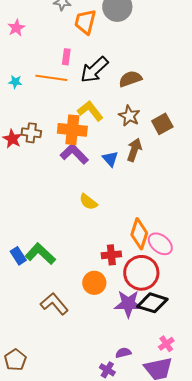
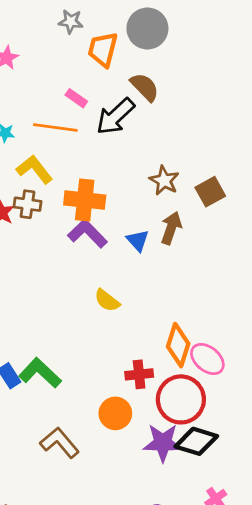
pink rectangle: (66, 57) -> (76, 98), turned -63
brown semicircle: (130, 79) -> (145, 87), moved, turned 65
yellow L-shape: (90, 111) -> (34, 169), moved

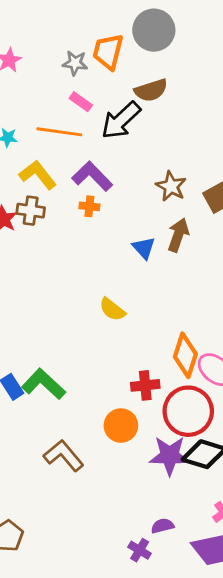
gray star: (71, 22) -> (75, 63), moved
brown semicircle: (145, 87) -> (151, 90), turned 116
orange cross: (85, 200) -> (89, 206), size x0.5
purple L-shape: (87, 233) -> (92, 176), moved

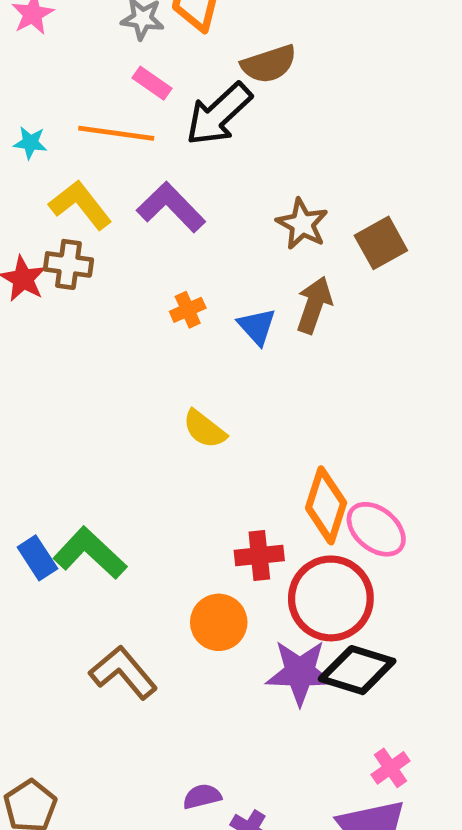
orange cross: (89, 206) -> (188, 310), moved, turned -30
purple semicircle: (162, 526) -> (202, 796), moved

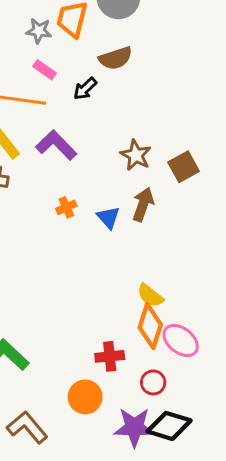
black arrow: (219, 114) -> (85, 89), size x0.6
yellow semicircle: (204, 429) -> (150, 296), moved
red circle: (331, 598) -> (153, 382), size x0.5

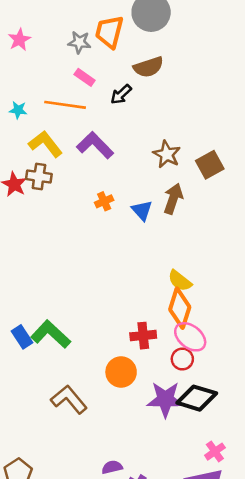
pink ellipse: (181, 340) -> (190, 337), moved

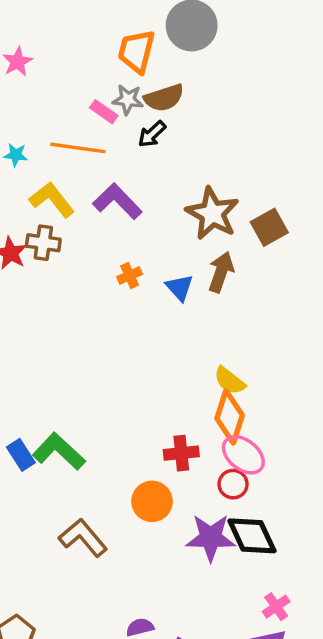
gray star: (79, 42) -> (128, 100), moved
brown semicircle: (148, 67) -> (164, 98), moved
brown star: (167, 154) -> (212, 213), size x1.4
black diamond: (197, 398) -> (252, 536), turned 48

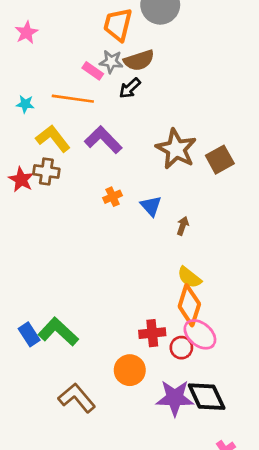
brown arrow: (221, 272) -> (183, 226), moved, size x0.6
red circle: (233, 484) -> (181, 348), moved

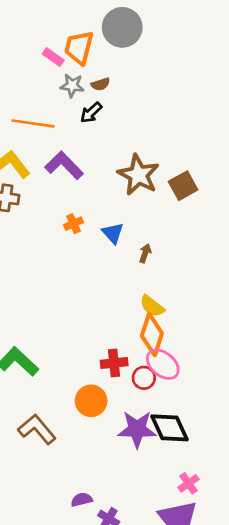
brown semicircle: (139, 60) -> (101, 84), size x0.6
pink rectangle: (93, 71) -> (53, 57), moved

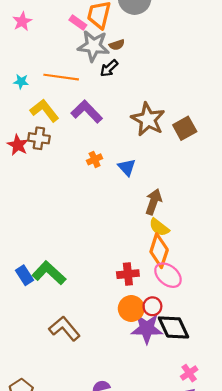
gray star: (72, 86) -> (93, 46), size x1.6
brown arrow: (145, 253) -> (154, 202), moved, size x1.6
red circle: (144, 378) -> (152, 306), moved
orange circle: (91, 401) -> (131, 309), moved

